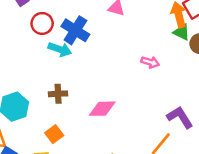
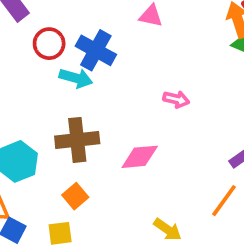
pink arrow: (150, 62) -> (176, 99), moved
brown cross: (58, 94) -> (77, 140), size x1.6

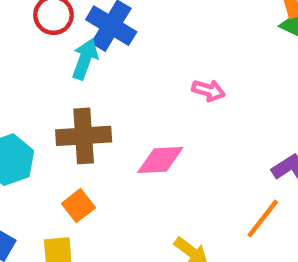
cyan arrow: (76, 78) -> (85, 59), turned -88

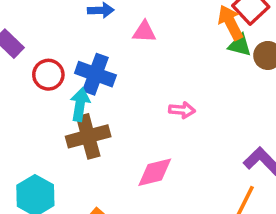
brown cross: (84, 136) -> (88, 136), moved

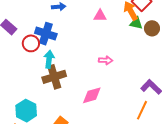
pink triangle: (144, 32) -> (100, 16), moved
blue cross: (95, 74) -> (46, 34), moved

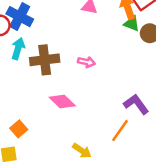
brown cross: (54, 77) -> (45, 60), moved
pink diamond: (92, 95) -> (62, 101), turned 50

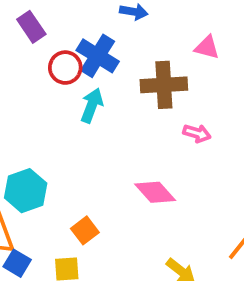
brown cross: (45, 60) -> (164, 85), moved

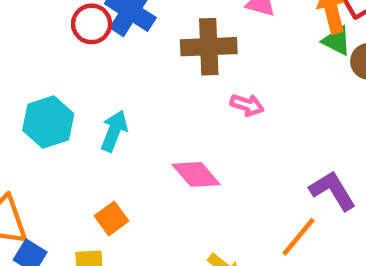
cyan arrow: (92, 105) -> (114, 131), moved
cyan hexagon: (26, 191) -> (48, 122), moved

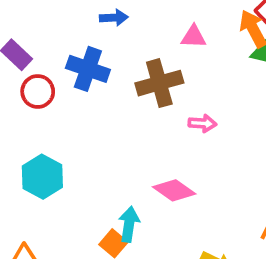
red circle: (92, 24) -> (38, 91), moved
cyan arrow: (114, 131) -> (129, 224), moved

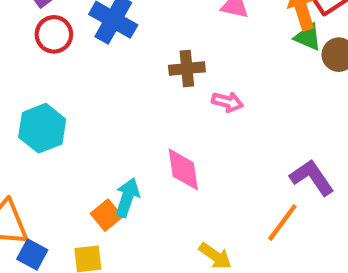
brown cross: (159, 83) -> (187, 69), moved, size x0.7
pink diamond: (174, 190) -> (183, 169), turned 36

